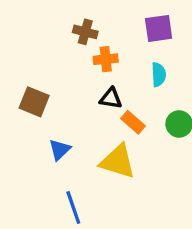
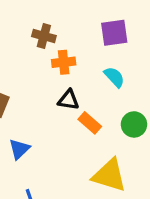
cyan semicircle: (159, 75) -> (114, 77), turned -40
yellow triangle: (118, 162) -> (109, 175), moved

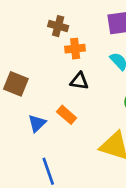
orange rectangle: (90, 123) -> (67, 115), moved

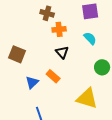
black triangle: (79, 81) -> (62, 52), turned 40

